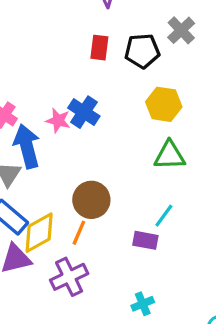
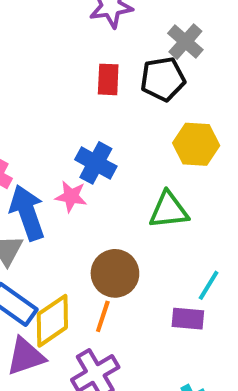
gray cross: (181, 30) -> (185, 42), moved
pink star: (58, 121) -> (71, 196), moved
green triangle: (170, 155) -> (169, 210), moved

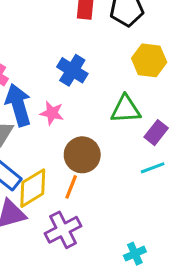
pink star: (71, 196) -> (52, 113), moved
cyan line: (209, 285) -> (153, 168), turned 35
purple rectangle: (188, 319) -> (156, 133), moved, turned -60

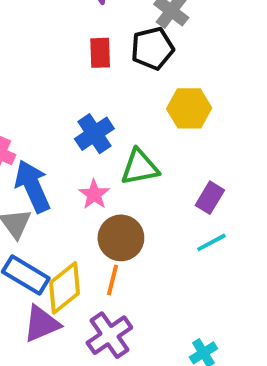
blue cross: (72, 70) -> (94, 134), turned 32
green triangle: (126, 109) -> (140, 167), moved
pink star: (52, 113) -> (94, 194), moved, turned 30

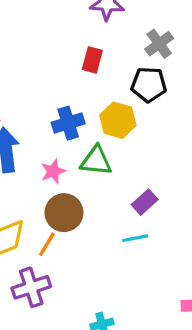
black pentagon: (152, 48) -> (149, 85), moved
yellow hexagon: (189, 108) -> (118, 120), moved

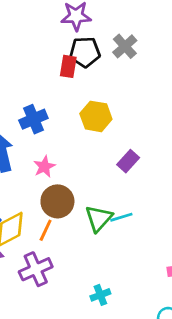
black pentagon: (149, 85) -> (85, 52), moved
blue cross: (68, 123) -> (33, 119), moved
green triangle: (96, 161) -> (99, 218), moved, turned -48
purple rectangle: (145, 202) -> (128, 161), moved

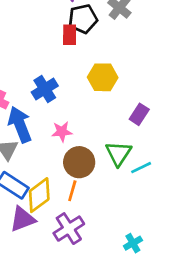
pink star: (44, 167) -> (62, 132), turned 30
green triangle: (99, 218) -> (119, 153), moved

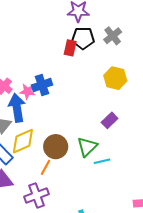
yellow hexagon: (103, 77) -> (115, 78), moved
pink star: (62, 132) -> (27, 91), moved
yellow diamond: (39, 195) -> (23, 141), moved

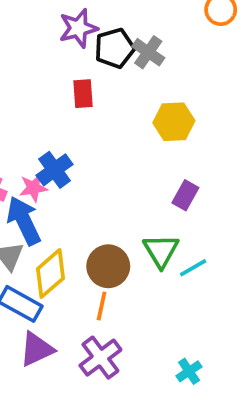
black pentagon: (83, 38) -> (115, 48), moved

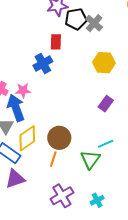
blue cross: (55, 170) -> (43, 63), moved
green triangle: (161, 251) -> (90, 159), moved
purple cross: (100, 358) -> (62, 196), moved

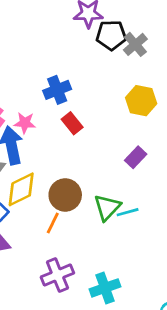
red rectangle: (56, 42) -> (72, 123), moved, turned -49
green triangle: (90, 159) -> (107, 207), moved
cyan cross: (97, 200) -> (105, 288), size x1.5

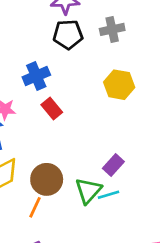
black pentagon: (111, 35) -> (68, 34), moved
gray cross: (135, 44) -> (112, 29), turned 30
purple rectangle: (136, 157) -> (113, 165), moved

